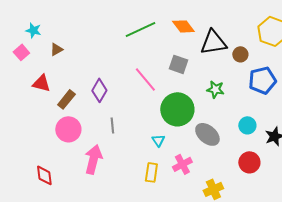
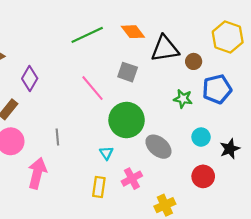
green star: (215, 89) -> (183, 99), moved
purple diamond: (99, 90) -> (30, 78), moved

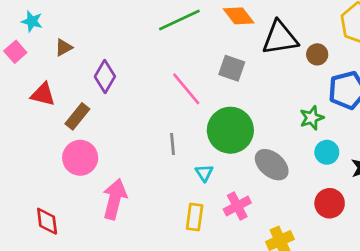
green star: (183, 99) -> (312, 118), moved, turned -30
gray line: (57, 137) -> (172, 144), moved

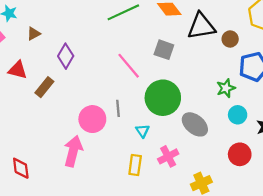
pink circle: (80, 158) -> (92, 119), moved

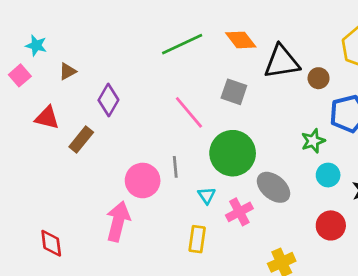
pink cross: (168, 156) -> (239, 212), moved

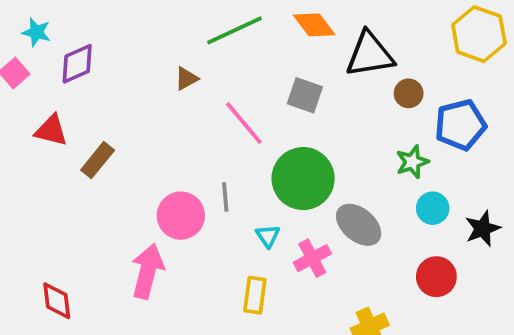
brown triangle: (68, 71) -> (186, 79), moved
brown circle: (319, 78) -> (409, 93), moved
purple diamond: (108, 100) -> (77, 64), moved, turned 36

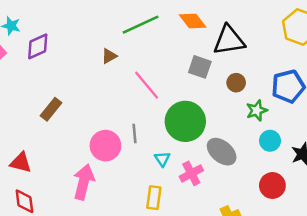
brown circle: (409, 93) -> (236, 83), moved
gray square: (305, 95) -> (200, 67), moved
red triangle: (51, 130) -> (21, 163), moved

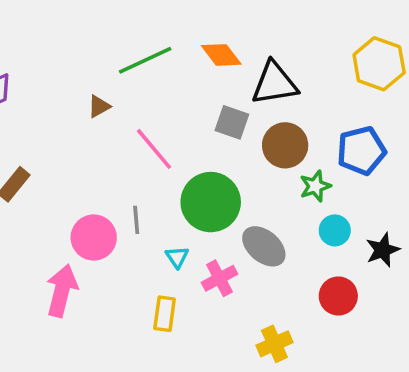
brown circle: (236, 83) -> (285, 145), size x1.6

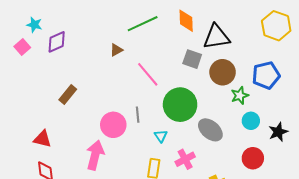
orange diamond: (221, 55) -> (186, 21), turned 35
pink cross: (220, 278) -> (185, 159), moved

